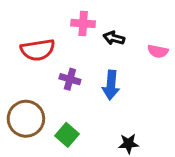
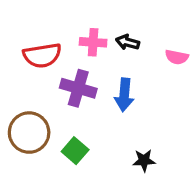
pink cross: (83, 23) -> (93, 42), moved
purple cross: (70, 79) -> (78, 88), size x1.5

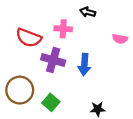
black arrow: (128, 42) -> (88, 12), moved
red semicircle: (42, 55) -> (29, 38), turned 30

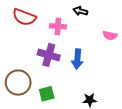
red semicircle: (29, 38) -> (24, 17), moved
green square: (51, 102) -> (47, 94), turned 35

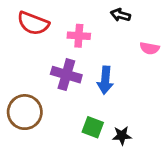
black arrow: (80, 11) -> (120, 15), moved
green square: (47, 94) -> (93, 127), moved, turned 35

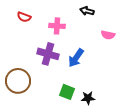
red semicircle: (33, 23) -> (24, 17), size x0.6
blue arrow: (105, 80) -> (76, 58), turned 30

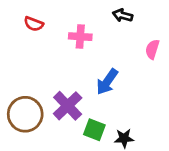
pink semicircle: (108, 35) -> (152, 49), turned 96
purple cross: (48, 54) -> (68, 106), moved, turned 30

